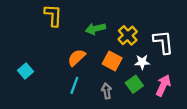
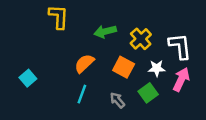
pink arrow: (163, 85) -> (181, 79), moved
gray arrow: (107, 91) -> (117, 100), turned -32

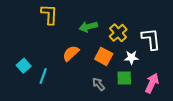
pink arrow: (181, 79) -> (152, 83), moved
green square: (148, 93) -> (124, 78), turned 35
cyan line: (82, 94) -> (43, 76), moved

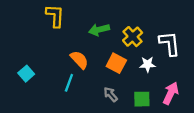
orange semicircle: (71, 53) -> (79, 60), turned 90
cyan line: (43, 76) -> (69, 83), moved
green square: (124, 78) -> (142, 99), moved

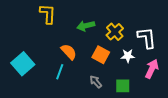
cyan square: (26, 74) -> (23, 64), size x1.6
pink arrow: (171, 93) -> (152, 69), moved

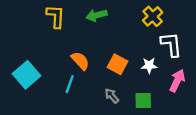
green arrow: (86, 26) -> (97, 15), moved
yellow cross: (115, 32) -> (153, 16), moved

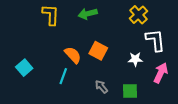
orange square: (118, 64) -> (98, 51), moved
cyan square: (26, 75) -> (24, 68), size x0.7

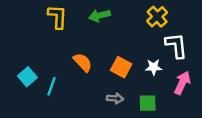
orange square: (98, 51) -> (121, 67), moved
cyan line: (63, 76) -> (51, 86), moved
gray arrow: (101, 87) -> (115, 98), turned 136

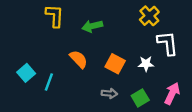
green arrow: (99, 16) -> (92, 26), moved
pink arrow: (182, 83) -> (172, 93), moved
green square: (148, 103) -> (140, 98), turned -30

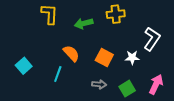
yellow cross: (149, 16) -> (116, 14), moved, turned 36
white L-shape: (168, 43) -> (152, 39), turned 40
cyan line: (49, 82) -> (58, 74), moved

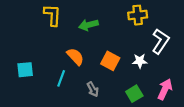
yellow cross: (116, 14) -> (138, 15), moved
cyan square: (24, 66) -> (25, 70), turned 35
gray arrow: (99, 84) -> (93, 89), moved, turned 56

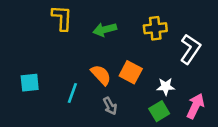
yellow cross: (138, 15) -> (155, 28), moved
orange semicircle: (75, 57) -> (101, 75), moved
white star: (140, 61) -> (166, 87), moved

